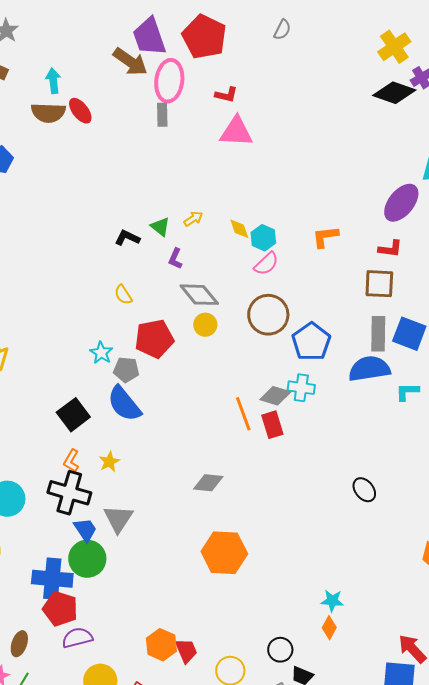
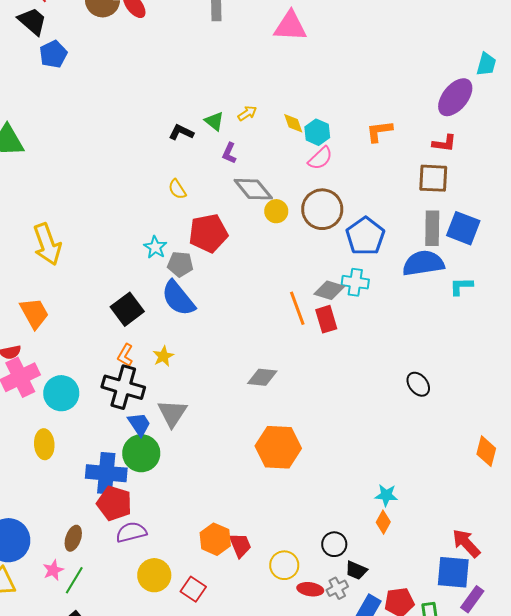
yellow circle: (205, 325) -> (276, 211), moved

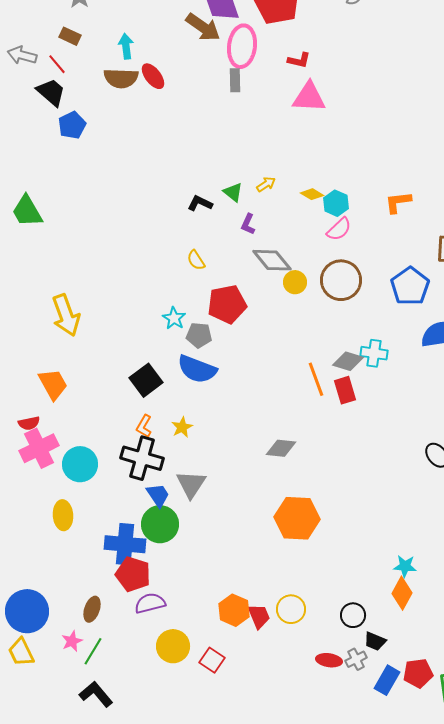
yellow diamond: (293, 123) -> (312, 194), turned -40
blue pentagon: (365, 236) -> (410, 286), moved
blue semicircle: (178, 298) -> (197, 369), turned -30
orange diamond: (383, 522) -> (402, 593), size x1.4
yellow circle: (284, 565) -> (291, 609), moved

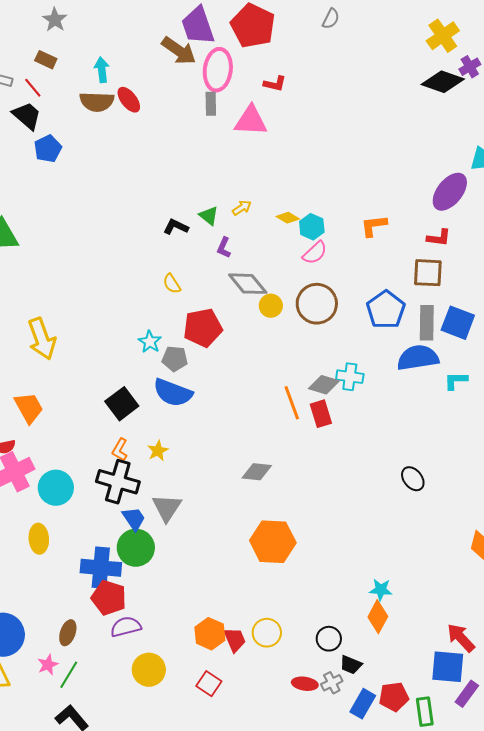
pink triangle: (309, 97) -> (251, 121), moved
red square: (212, 660) -> (209, 684), moved

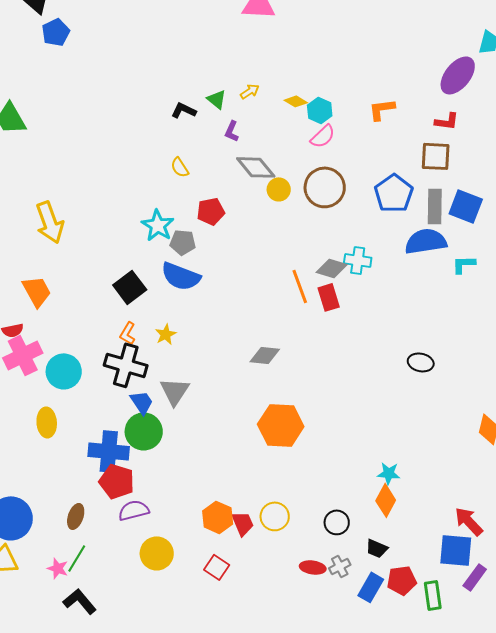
red pentagon: (203, 328) -> (211, 211), size x0.7
cyan star: (150, 342) -> (158, 225), size x1.4
black ellipse: (413, 479) -> (421, 362), turned -40
pink star: (48, 665) -> (58, 568), moved, turned -30
black trapezoid: (351, 665) -> (377, 548), moved

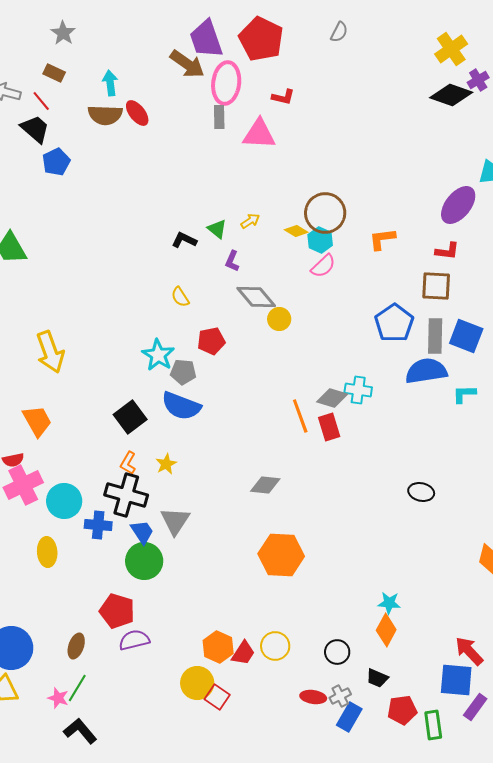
brown circle: (325, 187) -> (325, 213), moved
blue cross: (109, 451) -> (98, 525), moved, size x0.7
red trapezoid: (243, 523) -> (243, 653), turned 56
yellow circle: (157, 553) -> (197, 683), moved
blue rectangle: (371, 587) -> (349, 717), moved

